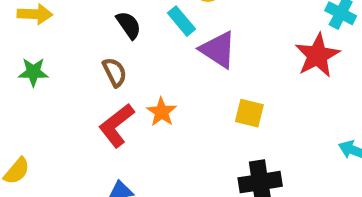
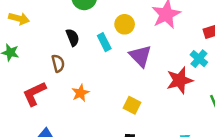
purple triangle: (218, 50) -> (140, 56), moved
red L-shape: (117, 125) -> (34, 94), moved

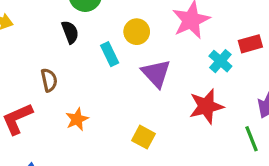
black semicircle: (73, 37) -> (70, 32), moved
cyan cross: (199, 59) -> (220, 61), moved

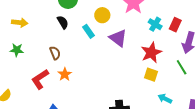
red rectangle: (250, 44) -> (175, 25), moved, turned -40
orange star: (77, 119) -> (65, 74), moved
yellow square: (144, 137) -> (151, 75), moved

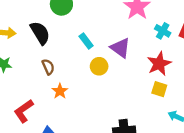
yellow circle: (102, 15) -> (99, 66), moved
black semicircle: (63, 22) -> (40, 33), moved, size x1.5
red L-shape: (40, 79) -> (24, 111), moved

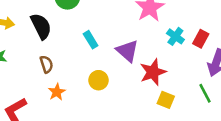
red star: (159, 64) -> (153, 72), moved
yellow circle: (99, 66) -> (99, 80), moved

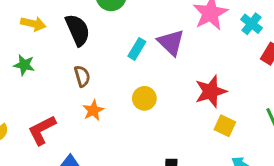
cyan cross: (175, 36) -> (251, 24), moved
cyan rectangle: (91, 40) -> (137, 49), turned 60
purple triangle: (127, 51) -> (171, 42), moved

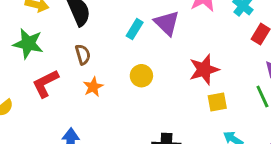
green star: (24, 65) -> (28, 44), size x1.5
yellow square: (225, 126) -> (217, 102), turned -36
red L-shape: (42, 130) -> (45, 83), moved

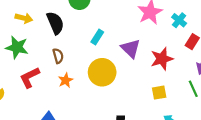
purple triangle: (167, 23) -> (131, 48), moved
red star: (204, 70) -> (162, 59), moved
yellow circle: (141, 76) -> (102, 72), size x1.6

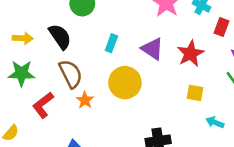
brown semicircle: (58, 56) -> (71, 74), size x1.6
yellow square: (159, 93) -> (195, 93), turned 32

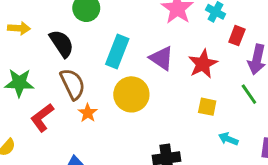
yellow arrow: (23, 38) -> (19, 28), moved
cyan rectangle: (111, 43) -> (117, 52), size x1.6

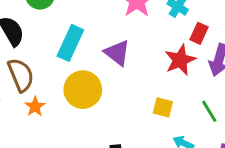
red star: (203, 64) -> (180, 60), moved
green line: (249, 94) -> (209, 111), moved

